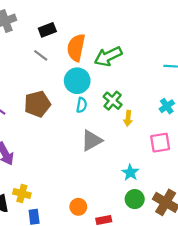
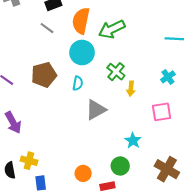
cyan semicircle: (82, 105) -> (78, 83), moved
green circle: (135, 199) -> (120, 166), moved

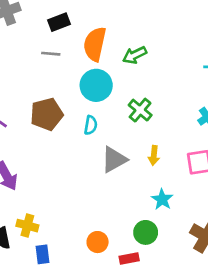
gray line: (47, 28) -> (51, 54), turned -32
green arrow: (112, 29) -> (135, 55), size x0.7
yellow arrow: (131, 89) -> (154, 155), moved

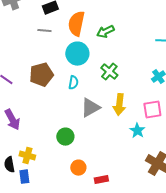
yellow arrow: (154, 155) -> (119, 105), size x1.5
cyan star: (162, 199) -> (137, 131), moved
green circle: (146, 232) -> (65, 137), moved
blue rectangle: (43, 254) -> (24, 177), moved

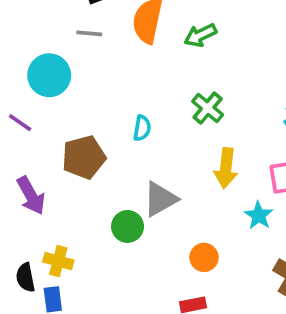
cyan circle: (77, 54) -> (49, 75), moved
brown pentagon: (41, 75) -> (84, 157), moved
gray triangle: (90, 108) -> (160, 199), moved
orange circle: (78, 168) -> (204, 257), moved

